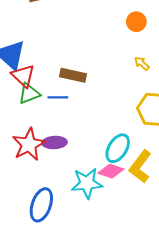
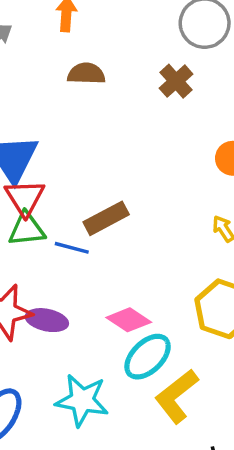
brown rectangle: (73, 75) -> (106, 218), turned -55
pink diamond: (111, 171) -> (129, 320), moved

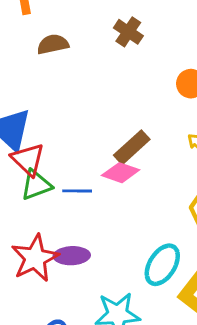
brown rectangle: (106, 218) -> (132, 147), moved
pink diamond: (129, 320) -> (121, 173), moved

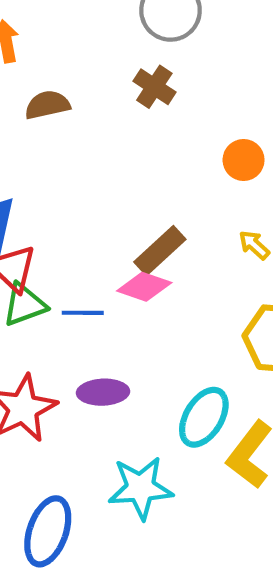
purple ellipse: (72, 256) -> (103, 392), moved

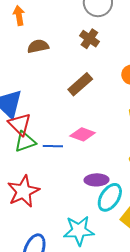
brown rectangle: (160, 251) -> (80, 84), moved
purple ellipse: (103, 392) -> (96, 180), moved

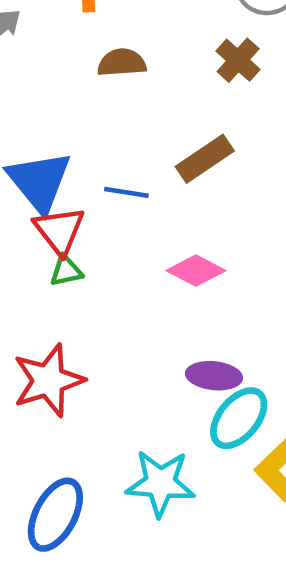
green triangle: (25, 142) -> (66, 271), size x0.7
blue line: (53, 146) -> (126, 192), moved

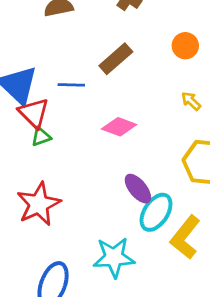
purple ellipse: (214, 376) -> (138, 189), turned 52

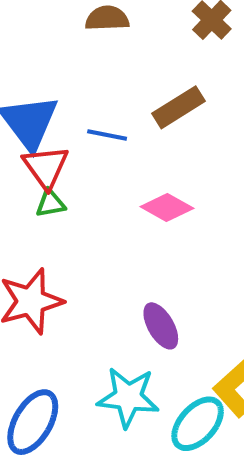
purple ellipse: (138, 189) -> (161, 326), moved
cyan ellipse: (156, 212) -> (198, 424), moved

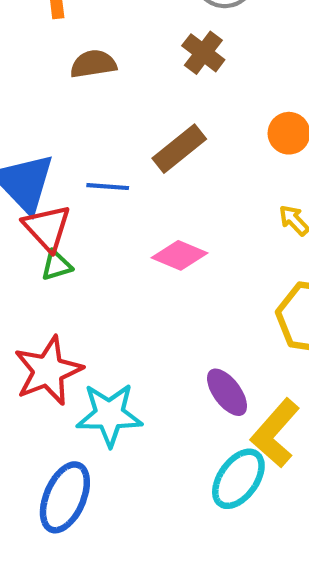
purple ellipse: (161, 326) -> (227, 392), moved
cyan star: (128, 397) -> (109, 415), moved

